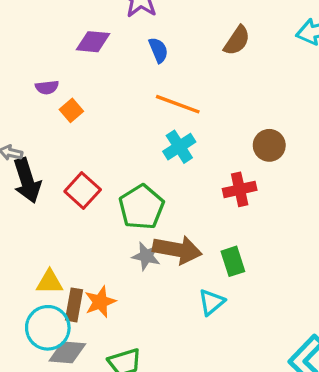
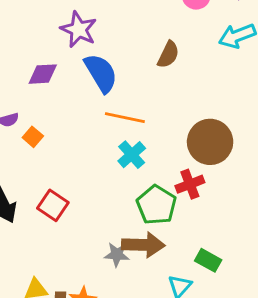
blue semicircle: (158, 50) -> (101, 73), size x1.8
brown circle: (269, 145) -> (210, 142), size x1.6
green pentagon: (141, 207) -> (156, 205), moved
green rectangle: (233, 261) -> (208, 260), moved, turned -35

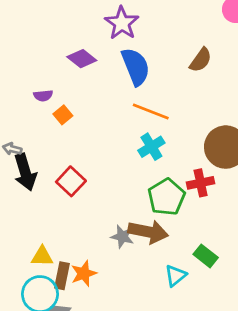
purple diamond: (43, 74) -> (82, 59), turned 32

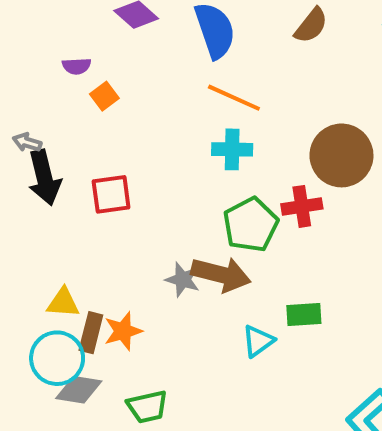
cyan cross: (151, 147) -> (232, 149), turned 30
red square: (71, 181) -> (111, 194), turned 36
green rectangle: (206, 256) -> (304, 314), turned -45

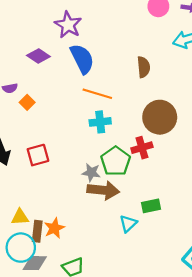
brown semicircle: (311, 25) -> (144, 67), moved, turned -36
gray star: (183, 280) -> (91, 173), moved

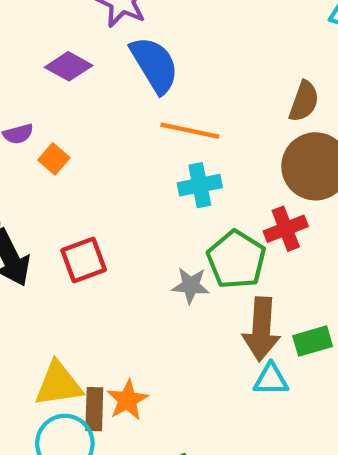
brown semicircle: (144, 67) -> (304, 101), moved, turned 30
brown arrow: (103, 190) -> (261, 329), moved, turned 92
yellow triangle: (20, 217) -> (58, 384), size x1.4
cyan triangle: (128, 224) -> (271, 379), turned 48

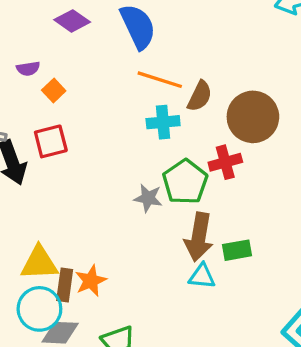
brown semicircle: (304, 101) -> (200, 96), moved
red square: (84, 260) -> (51, 141), moved

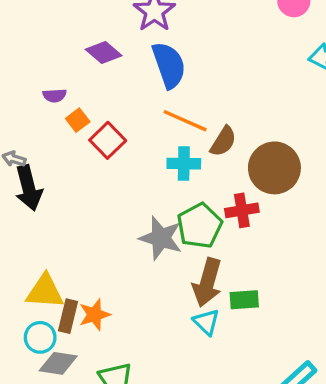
red square: (51, 141) -> (108, 140), moved, turned -36
gray star: (148, 198) -> (161, 238), size x1.5
cyan triangle: (202, 276) -> (206, 322), turned 32
cyan circle: (39, 309) -> (40, 337), size x0.7

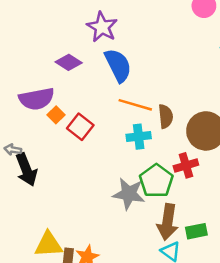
purple semicircle: (55, 96) -> (37, 99), size x2.0
brown semicircle: (223, 141) -> (166, 116), turned -30

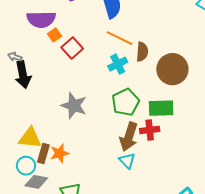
cyan cross: (139, 137) -> (118, 64), turned -30
red cross: (186, 165) -> (150, 130), moved
gray star: (129, 194) -> (74, 106), moved
green rectangle: (196, 231) -> (161, 108), moved, size x1.4

